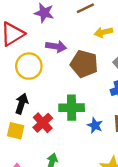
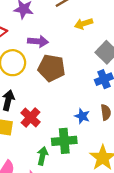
brown pentagon: (84, 64) -> (51, 68), moved
green cross: (72, 108) -> (64, 141), moved

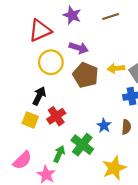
yellow arrow: (84, 24) -> (116, 68), moved
green cross: (64, 141) -> (82, 145), turned 30

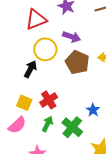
black arrow: (39, 96) -> (30, 69), moved
green arrow: (59, 154) -> (47, 124), moved
pink semicircle: (22, 160) -> (17, 125), moved

